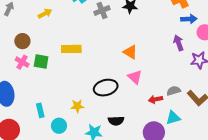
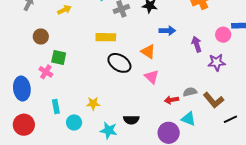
blue arrow: (189, 19) -> (167, 31), moved
yellow rectangle: (71, 49) -> (106, 37), moved
pink cross: (22, 62) -> (46, 72), moved
black ellipse: (106, 88) -> (119, 63), moved, turned 45
cyan triangle: (173, 118) -> (188, 119), turned 35

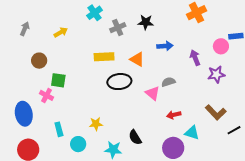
orange triangle: (148, 52) -> (137, 59), moved
black ellipse: (119, 63) -> (119, 82), turned -35
gray semicircle: (190, 92) -> (168, 82), moved
black semicircle: (131, 120) -> (135, 137), turned 63

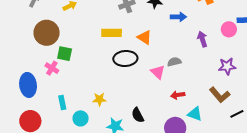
blue arrow: (165, 46) -> (178, 17), moved
brown circle: (39, 61) -> (47, 33), size x1.6
purple star: (216, 74) -> (227, 66), moved

